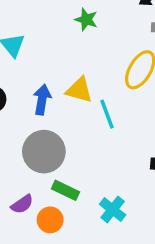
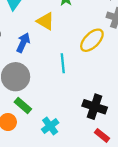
yellow triangle: (79, 90) -> (45, 21), moved

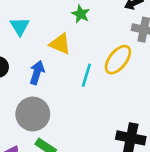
cyan line: (63, 63) -> (86, 75), moved, turned 30

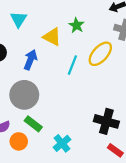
green star: (81, 14) -> (76, 25), moved

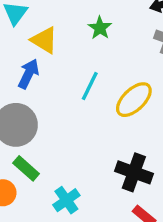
yellow triangle: (52, 37) -> (44, 40), moved
yellow ellipse: (100, 54) -> (134, 100), moved

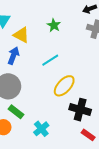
cyan line: (90, 86) -> (50, 60), turned 36
yellow ellipse: (134, 100) -> (64, 86), moved

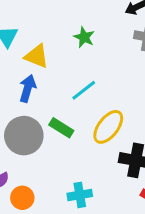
green rectangle: (16, 112) -> (61, 128), moved
cyan cross: (41, 129) -> (80, 195), turned 35

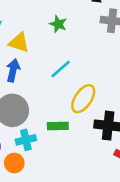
green rectangle: (61, 128) -> (58, 126), moved, turned -30
cyan cross: (80, 195) -> (26, 140), moved

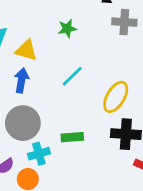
green star: (58, 24) -> (67, 29), turned -30
yellow ellipse: (83, 99) -> (116, 97), moved

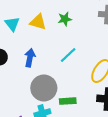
yellow triangle: (26, 50) -> (38, 22), moved
gray circle: (23, 123) -> (44, 88), moved

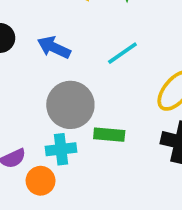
blue arrow: (30, 58) -> (54, 47), turned -84

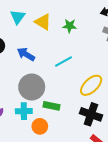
orange circle: (41, 181) -> (40, 126), moved

